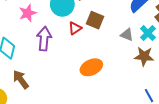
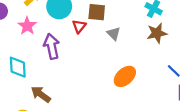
gray triangle: (127, 35) -> (114, 34), moved, turned 40
orange ellipse: (91, 67) -> (125, 76), moved

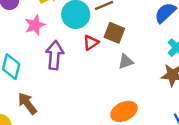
gray triangle: (114, 34) -> (126, 62), turned 40

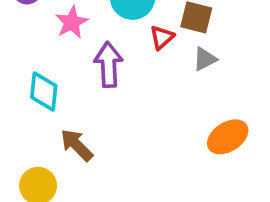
gray triangle: (126, 62) -> (205, 59), moved

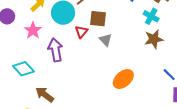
gray triangle: (205, 59) -> (106, 40), turned -40
cyan diamond: (44, 92) -> (23, 69), turned -40

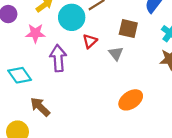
brown square: (98, 19) -> (128, 29), moved
pink star: (33, 30) -> (35, 33), turned 30

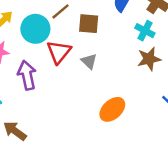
brown square: (128, 29) -> (89, 24), moved
red triangle: (90, 41) -> (59, 52), size x1.5

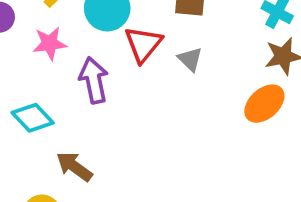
orange ellipse: (112, 109) -> (264, 104), moved

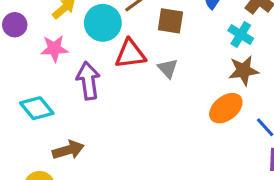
red triangle: (143, 44) -> (130, 54), turned 40
brown arrow: (74, 167) -> (68, 150), turned 124

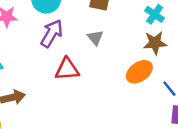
red triangle: (130, 54) -> (67, 69), moved
purple arrow: (88, 81) -> (52, 33), moved, turned 36

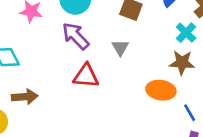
purple arrow: (52, 33) -> (76, 36), turned -84
orange ellipse: (139, 72) -> (161, 90), turned 35

